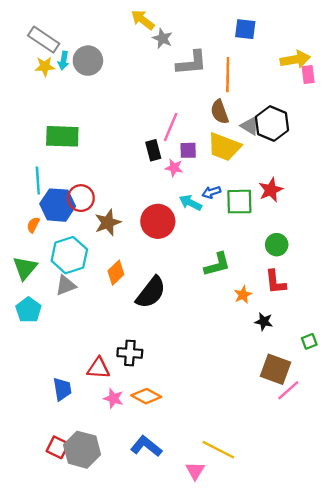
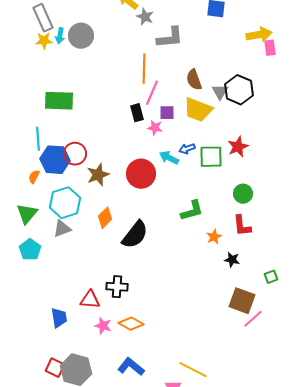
gray rectangle: (44, 40) -> (43, 18), turned 32
orange line: (228, 75) -> (144, 69), moved
gray triangle: (250, 126) -> (220, 92), turned 30

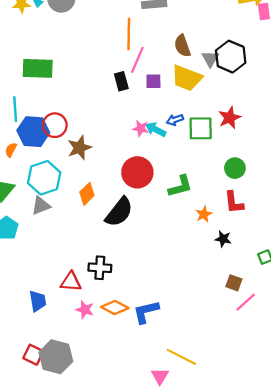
pink star: (155, 128) -> (141, 128), moved
red circle: (141, 174) -> (137, 172), moved
brown square: (242, 301) -> (234, 283), size x0.6
blue L-shape: (131, 367) -> (146, 312), moved, turned -52

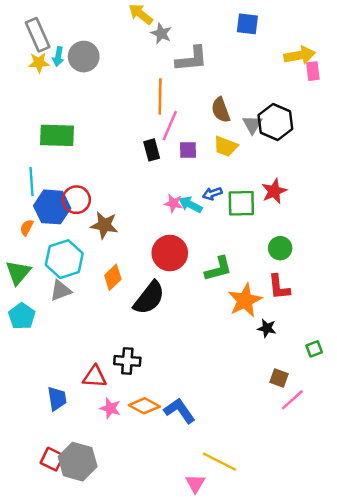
yellow trapezoid: (187, 78) -> (226, 146), size x0.7
brown star: (79, 148) -> (104, 225), turned 30
orange star: (204, 214) -> (245, 300), size x1.8
blue L-shape: (146, 312) -> (179, 411), turned 68

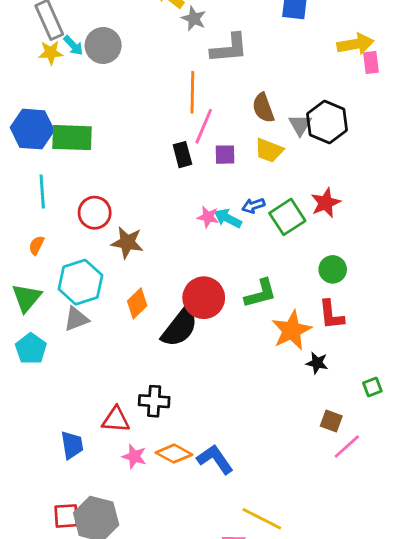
cyan arrow: (58, 57) -> (73, 45), turned -54
green square: (241, 203) -> (287, 217), turned -32
blue hexagon: (52, 207) -> (32, 129), moved
red circle: (170, 253) -> (204, 298), moved
red square: (52, 459) -> (66, 516), turned -30

